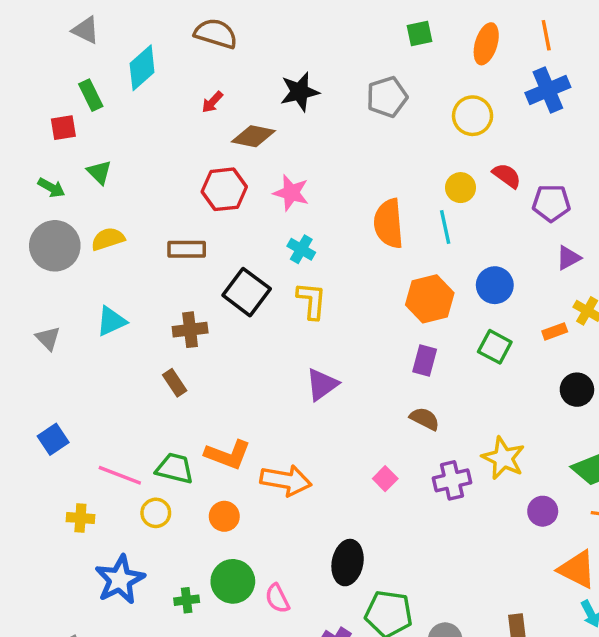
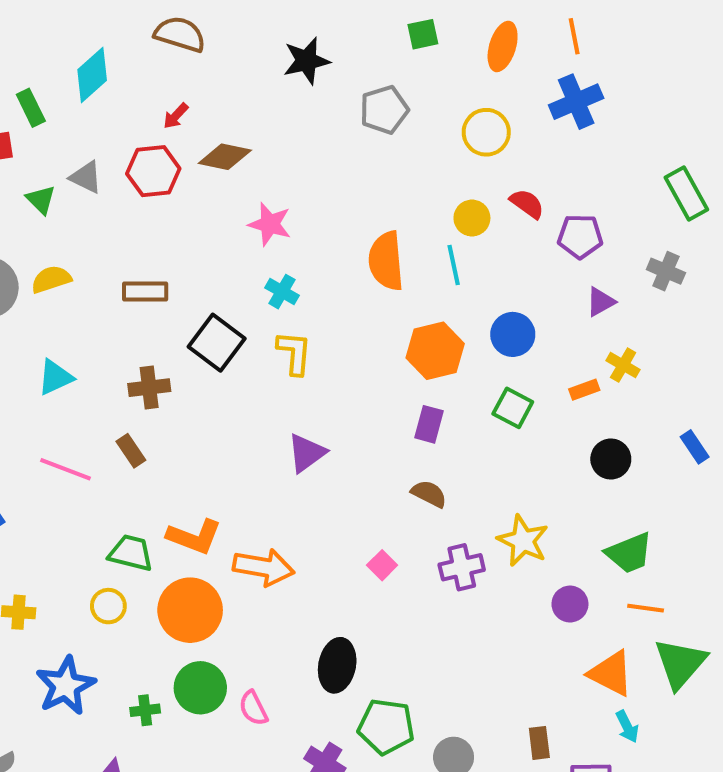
gray triangle: (86, 30) -> (86, 177), moved
black star: (300, 92) -> (306, 61), moved
red hexagon: (224, 189) -> (153, 171), moved
pink line: (120, 475) -> (65, 469), moved
orange circle: (224, 516) -> (190, 610), size x1.8

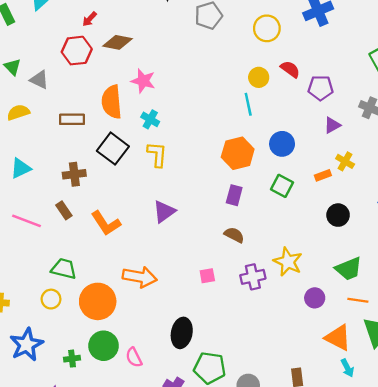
gray triangle: (86, 177) -> (39, 80), moved
orange semicircle: (386, 261) -> (112, 102), moved
orange L-shape: (194, 537) -> (106, 223), moved, turned 36
pink square: (382, 565) -> (207, 276), turned 35

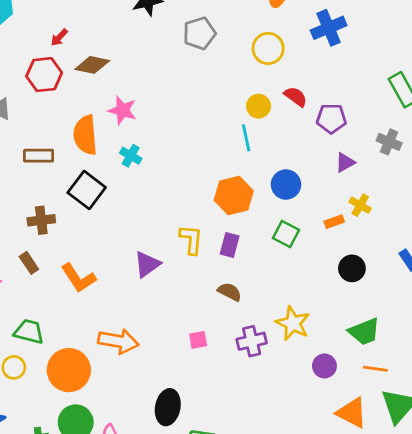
yellow L-shape: (157, 154) -> (191, 240), moved

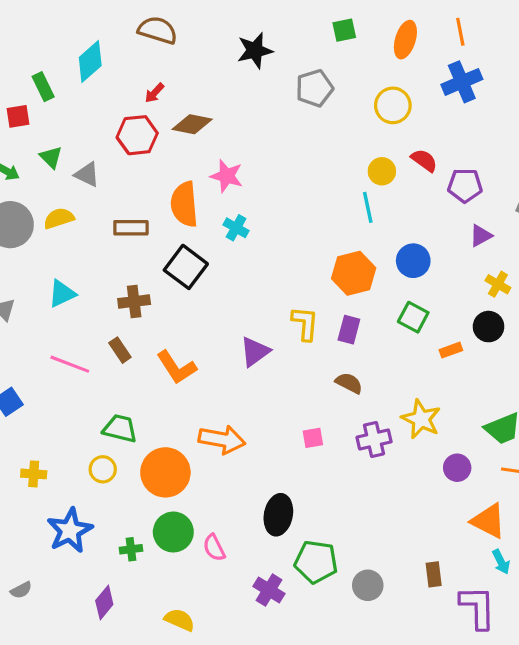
orange rectangle: (334, 222) -> (451, 350), moved
black circle: (352, 268) -> (489, 327), moved

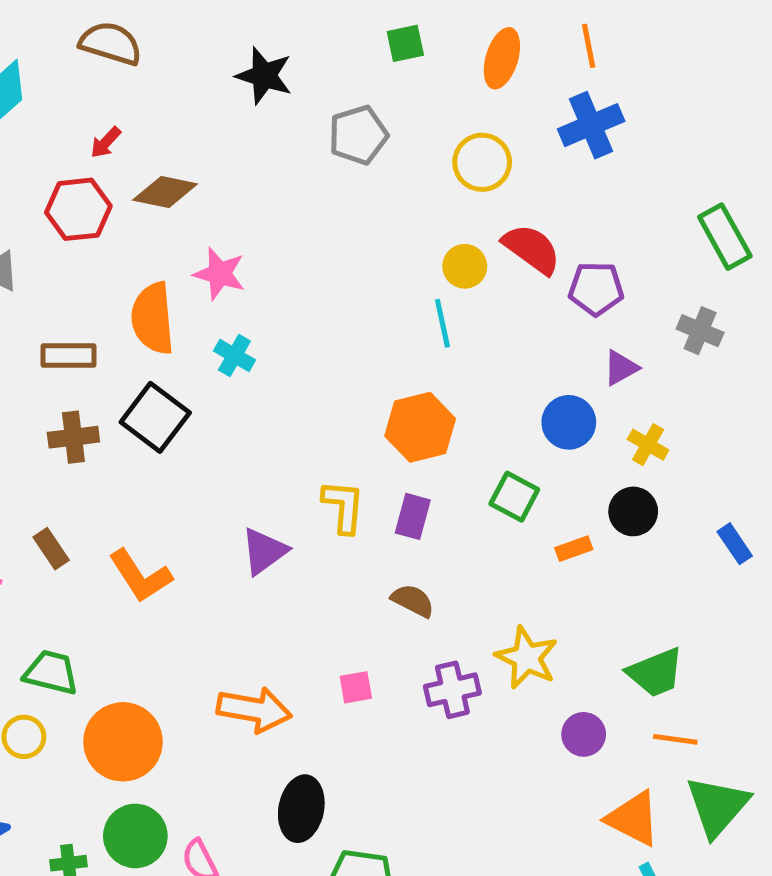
black star: (255, 51) -> (264, 76), turned 30
red semicircle: (424, 160) -> (532, 249), size x1.4
blue circle: (413, 261) -> (569, 422), moved
brown cross: (134, 301) -> (73, 437), moved
orange arrow: (222, 439) -> (254, 710), moved

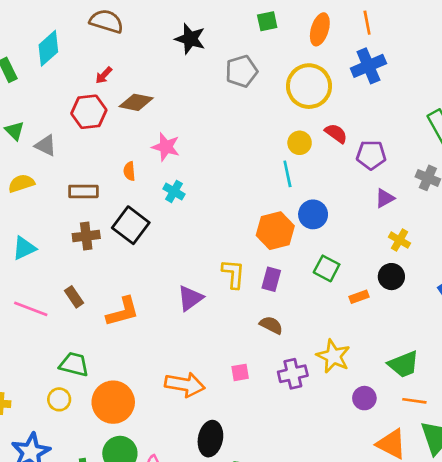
yellow circle: (482, 162) -> (309, 86), size x1.4
red semicircle: (532, 249) -> (336, 133), size x0.7
orange semicircle: (153, 318) -> (129, 171), size x0.5
blue circle: (569, 422) -> (313, 214), moved
orange L-shape: (140, 576) -> (123, 312), turned -72

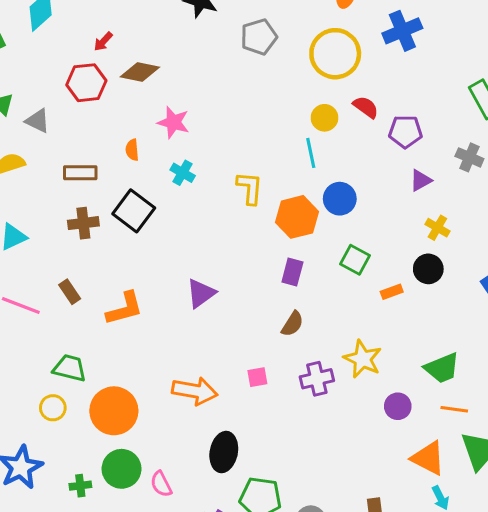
yellow L-shape: (233, 274) -> (250, 188), moved
brown semicircle: (271, 325) -> (292, 324), turned 95

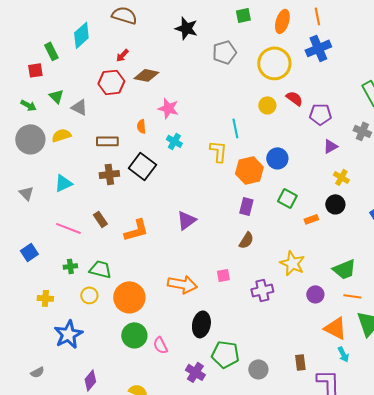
cyan line: (311, 153) -> (235, 128), moved
purple cross: (317, 379) -> (262, 290), moved
green cross: (80, 486) -> (70, 266), moved

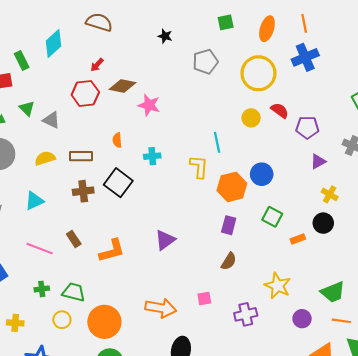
black star: (186, 28) -> (165, 36), size x0.6
pink star: (168, 108) -> (149, 105), moved
yellow semicircle: (61, 135) -> (45, 158), moved
cyan cross: (174, 141) -> (152, 156), turned -35

